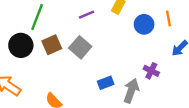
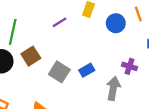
gray square: (80, 47) -> (59, 72), moved
blue rectangle: (106, 83) -> (87, 70), moved

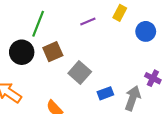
blue rectangle: (87, 70) -> (105, 93), moved

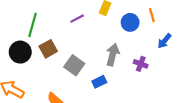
gray arrow: (133, 98) -> (113, 55), moved

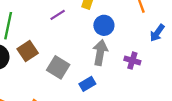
blue circle: (130, 22) -> (104, 25), moved

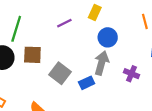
brown square: (28, 51) -> (32, 55), turned 30
blue rectangle: (87, 84) -> (87, 83), moved

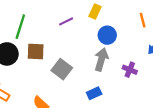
blue rectangle: (87, 83) -> (94, 93), moved

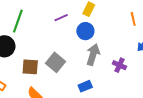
blue circle: (107, 35) -> (85, 31), moved
brown square: (36, 51) -> (30, 67), moved

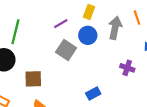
gray arrow: (93, 55) -> (115, 28), moved
gray square: (56, 62) -> (66, 50), moved

